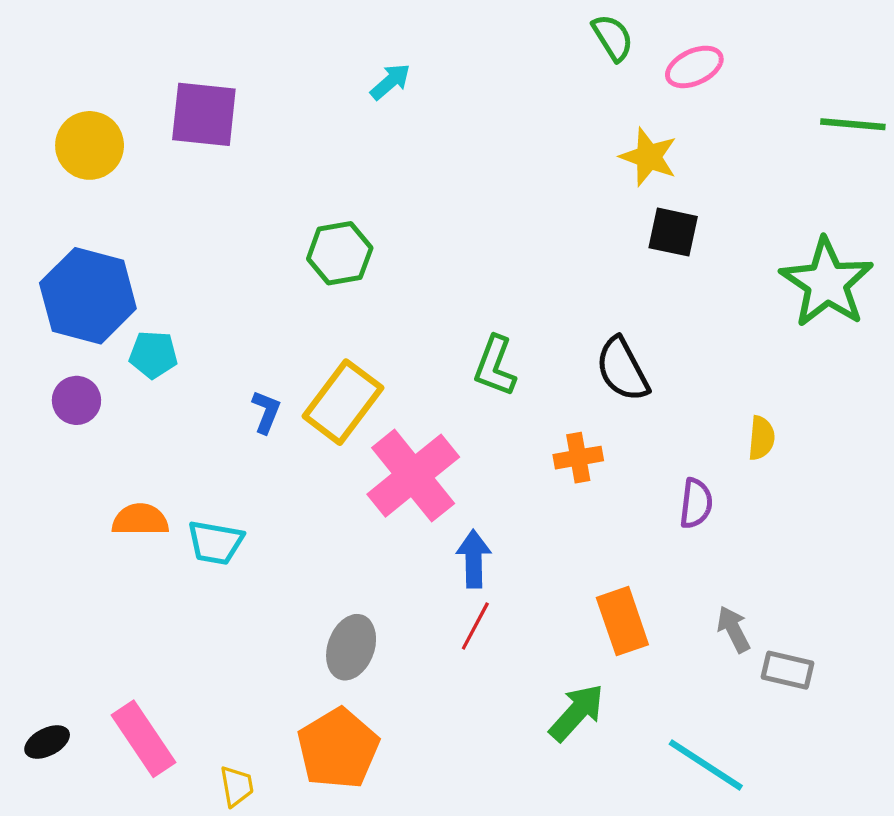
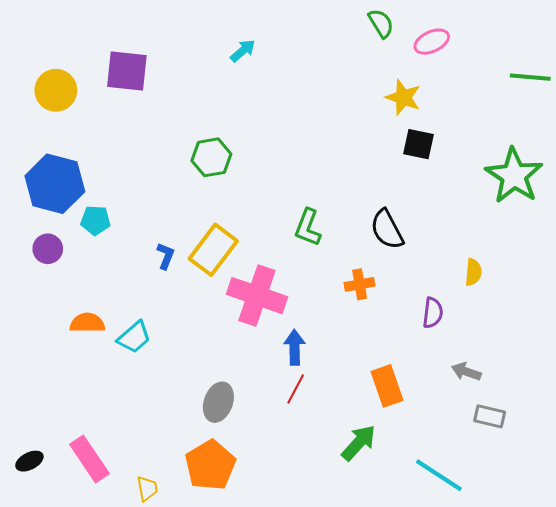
pink cross: (413, 476) -> (257, 296), turned -32
cyan trapezoid: (215, 543) -> (134, 337), turned -51
gray arrow: (734, 629) -> (466, 372), moved, turned -44

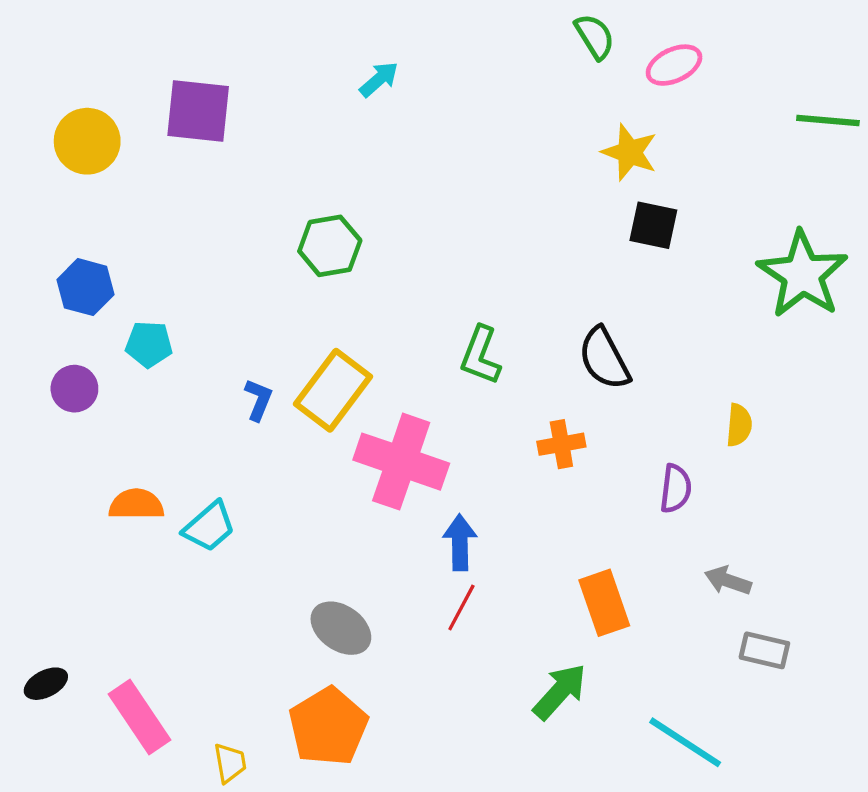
blue hexagon: (55, 184) -> (86, 287), size x0.6
gray ellipse: (218, 402) -> (341, 628), turned -75
black ellipse: (29, 461) -> (46, 684), moved

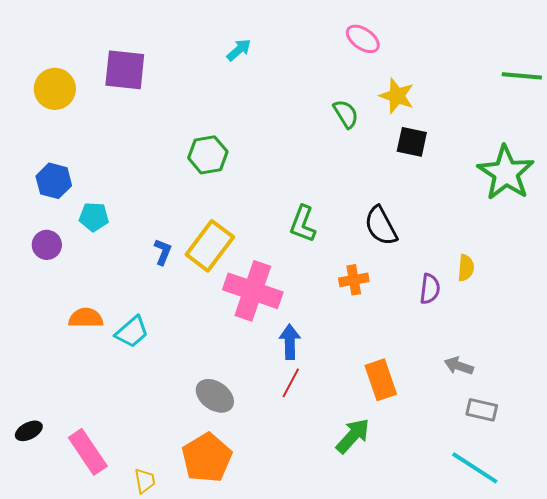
green semicircle: (595, 36) -> (346, 114), moved
pink ellipse: (674, 65) -> (363, 39), moved, turned 60
purple semicircle: (676, 489) -> (430, 289), moved
cyan line: (685, 742) -> (475, 468), moved

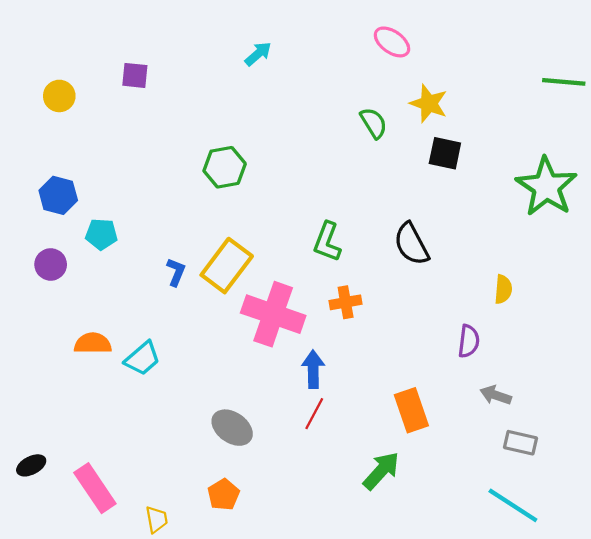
purple square: (125, 70) -> (135, 75), size x0.6
yellow circle: (55, 89) -> (59, 96), size x0.7
orange cross: (354, 280) -> (346, 302), moved
purple semicircle: (430, 289) -> (469, 341), moved
orange pentagon: (207, 458) -> (223, 495), size x0.6

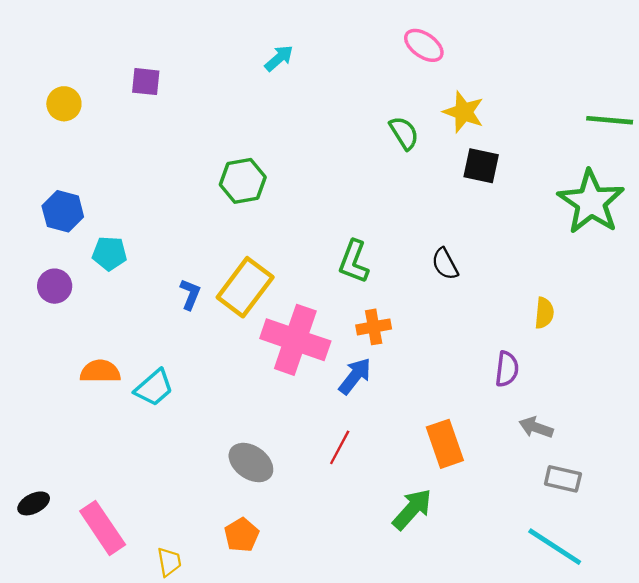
green line: (564, 82) -> (610, 120), moved
black semicircle: (411, 244) -> (445, 264), size x0.7
blue arrow: (313, 369) -> (355, 376), moved, turned 39

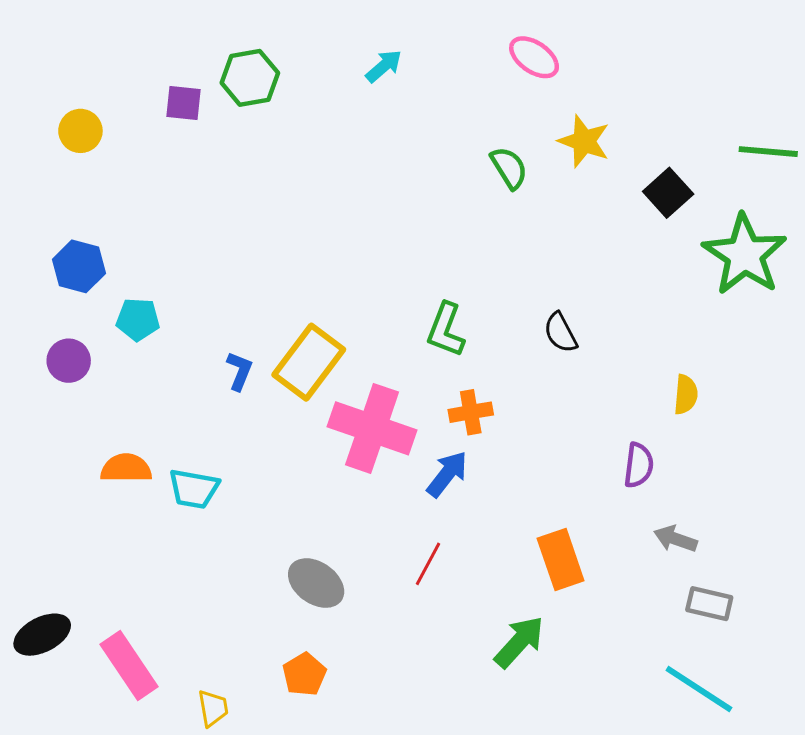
cyan arrow: (279, 58) -> (384, 66), moved
black square: (481, 166) -> (668, 193), moved, turned 36
green hexagon: (243, 181) -> (250, 78), moved
cyan trapezoid: (154, 388) -> (194, 489), turned 51
black ellipse: (34, 503) -> (42, 635), size x1.4

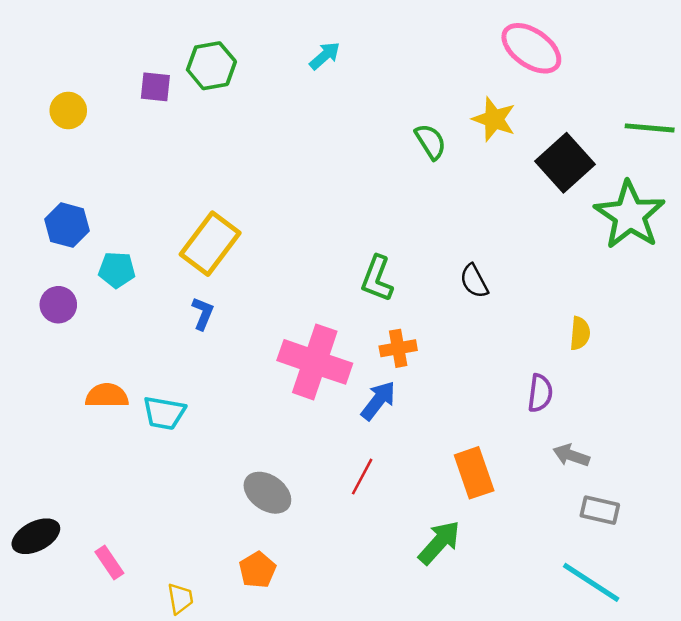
pink ellipse: (534, 57) -> (531, 48), moved, size x1.4
black square: (668, 193) -> (565, 163), size x1.4
yellow rectangle: (309, 362) -> (210, 244), moved
pink rectangle: (129, 666) -> (109, 562), size x0.6

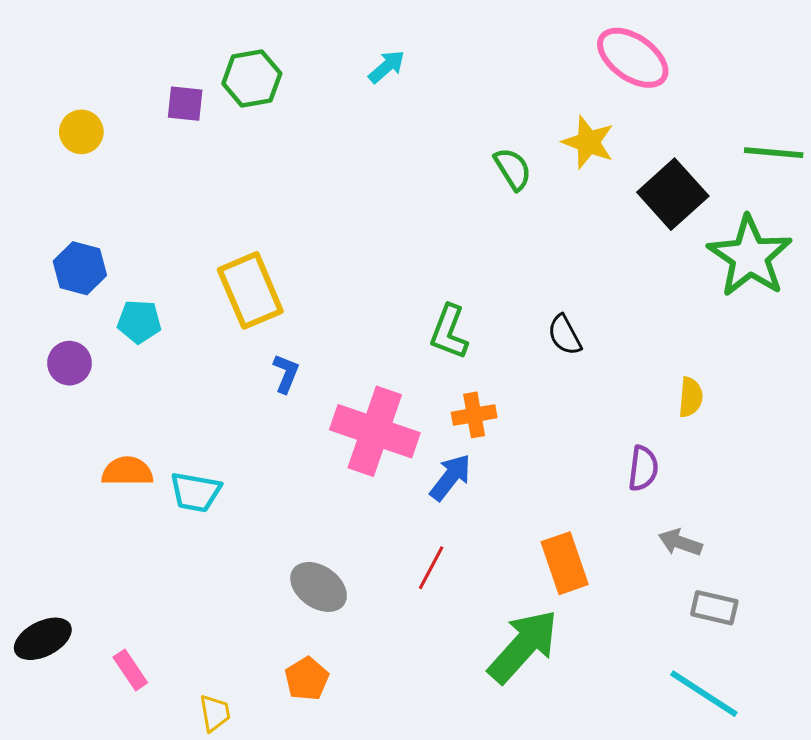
yellow rectangle: (210, 244) -> (250, 290), turned -60
blue L-shape: (203, 313) -> (286, 373), moved
green arrow: (439, 542) -> (523, 646), size x1.4

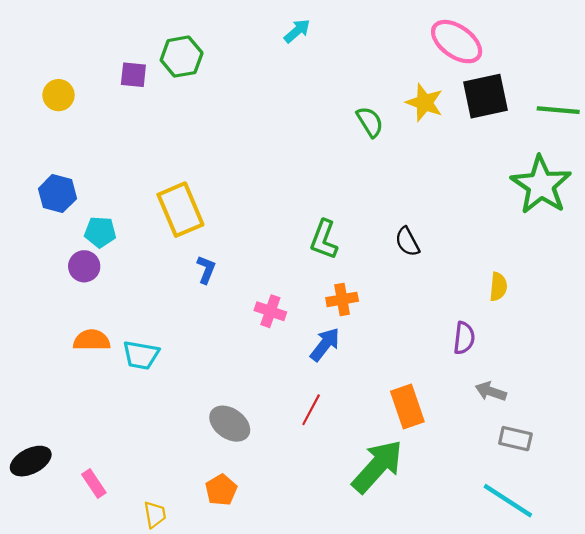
cyan arrow: (387, 67) -> (297, 31), moved
black square: (673, 194) -> (485, 96), moved, turned 30
purple circle: (69, 363) -> (84, 266), moved
pink cross: (375, 431) -> (270, 311), size x0.5

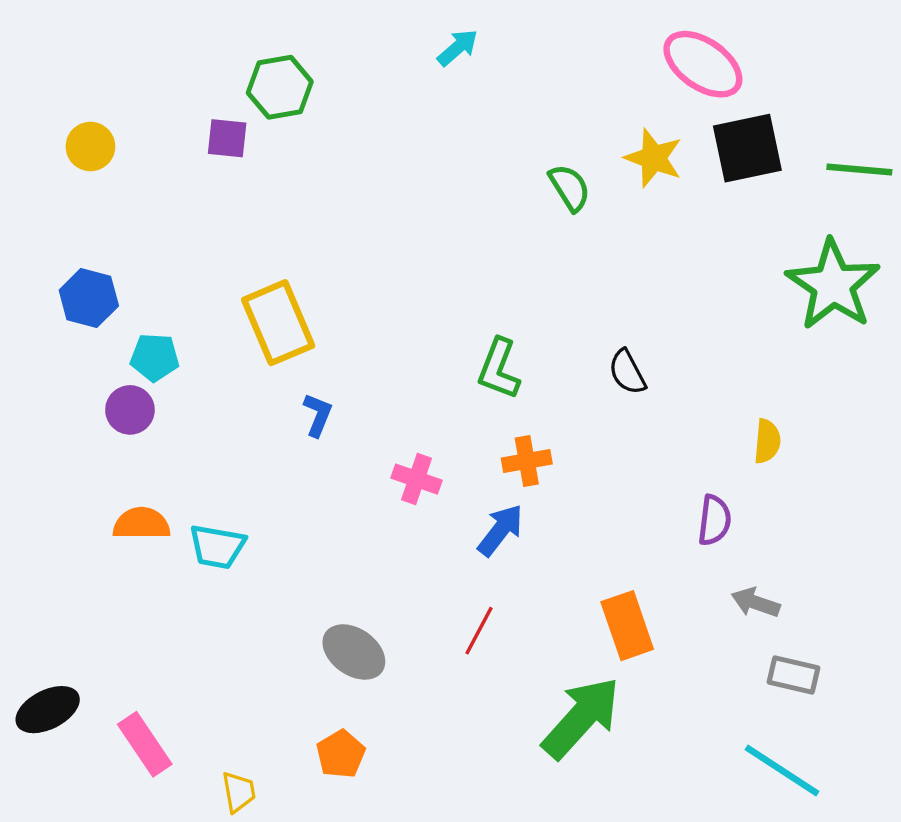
purple square: (133, 75) -> (227, 138), moved
pink rectangle: (94, 484) -> (145, 744), size x1.4

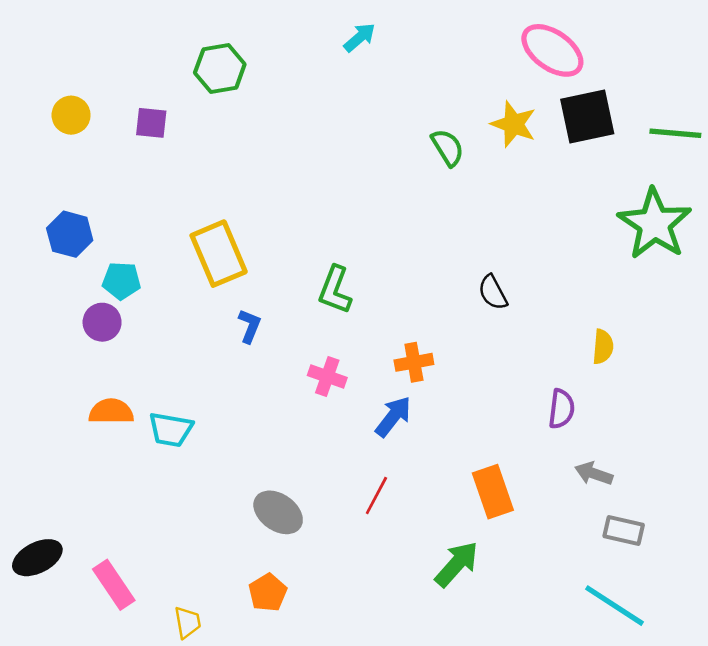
purple square: (227, 138) -> (151, 123), moved
green L-shape: (499, 369) -> (335, 290), moved
green arrow: (581, 718) -> (457, 564), size x0.7

